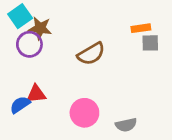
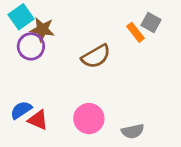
orange rectangle: (141, 28) -> (136, 32), moved, turned 60
gray square: (150, 43) -> (151, 22), moved, turned 30
red triangle: (36, 94) -> (38, 120), moved, turned 30

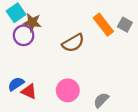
gray square: (151, 22) -> (125, 25), moved
orange rectangle: (136, 32) -> (103, 25), size x1.5
gray semicircle: (133, 131) -> (101, 100), turned 147

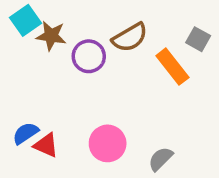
orange rectangle: (103, 25) -> (172, 67), moved
purple circle: (24, 35) -> (89, 56), moved
brown semicircle: (73, 43) -> (130, 37), moved

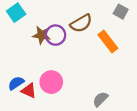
brown star: (51, 36) -> (42, 35), moved
gray square: (198, 39) -> (121, 12), moved
pink circle: (108, 143) -> (51, 82), moved

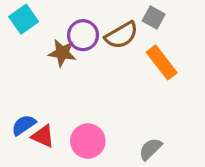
gray square: (121, 12) -> (154, 17), moved
purple circle: (56, 35) -> (83, 35), moved
pink circle: (51, 82) -> (88, 141), moved

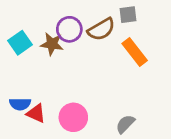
gray square: (154, 17) -> (128, 15), turned -36
cyan square: (24, 19) -> (20, 43), moved
blue semicircle: (24, 125) -> (20, 104), turned -145

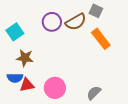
gray square: (128, 15) -> (96, 11), turned 32
brown star: (52, 44) -> (25, 58), moved
red triangle: (36, 113) -> (27, 85), turned -35

